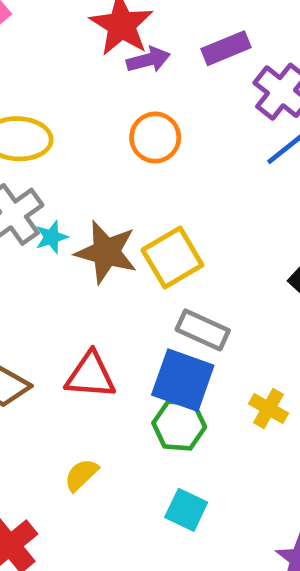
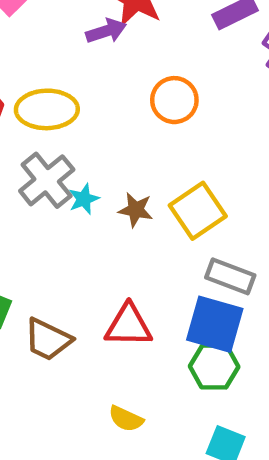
purple arrow: (148, 60) -> (106, 31), moved
brown star: (106, 252) -> (136, 210), size x0.6
yellow semicircle: (81, 475) -> (126, 419), turned -108

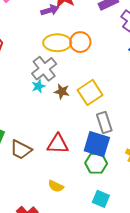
yellow ellipse: (47, 109) -> (57, 43), moved
gray cross: (47, 180) -> (44, 69), moved
gray rectangle: (230, 276) -> (104, 123), turned 50

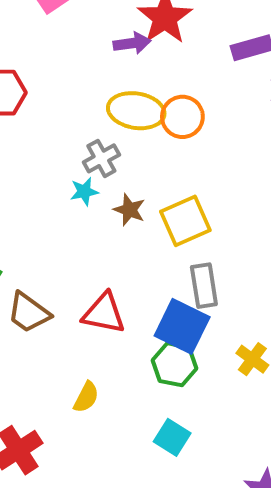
gray cross: (44, 69) -> (101, 158), size x0.7
yellow semicircle: (56, 186) -> (86, 397), turned -98

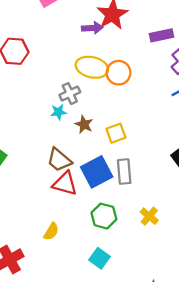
yellow square: (185, 221) -> (116, 133), size x0.7
brown trapezoid: (29, 313) -> (59, 160), moved
blue square: (182, 326) -> (97, 172), moved, turned 32

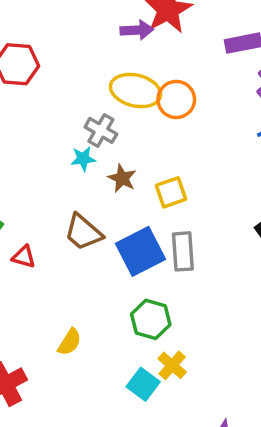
gray cross: (70, 94) -> (101, 130), turned -36
red triangle: (65, 184) -> (24, 257), moved, size x0.6
yellow cross: (149, 216) -> (172, 365), moved

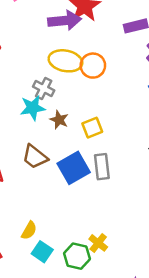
purple arrow: (137, 30) -> (65, 20), size x1.5
cyan star: (83, 159) -> (33, 108), size x1.5
green hexagon: (151, 319) -> (77, 256), moved
cyan square: (143, 384) -> (42, 252), moved

